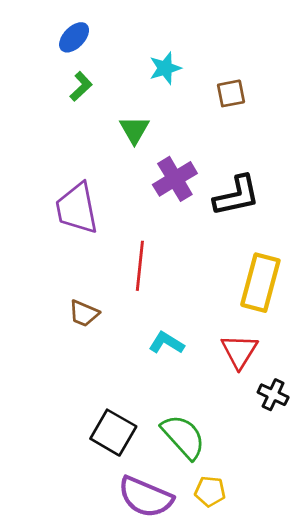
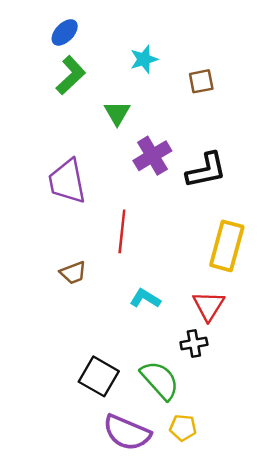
green L-shape: (81, 86) -> (71, 75), size x1.5
brown trapezoid: (84, 313) -> (73, 273), turned -44
black cross: (273, 395) -> (194, 344), moved, turned -35

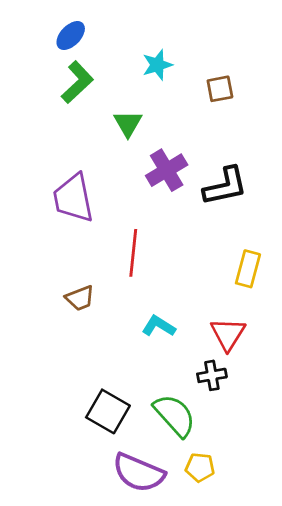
yellow rectangle: (227, 246) -> (248, 269), size x0.7

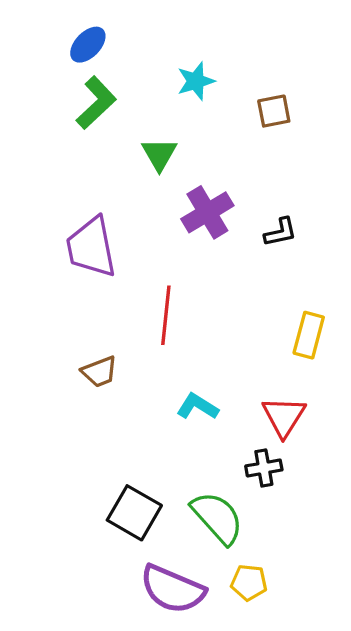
black L-shape: (225, 186) -> (280, 232), size x0.6

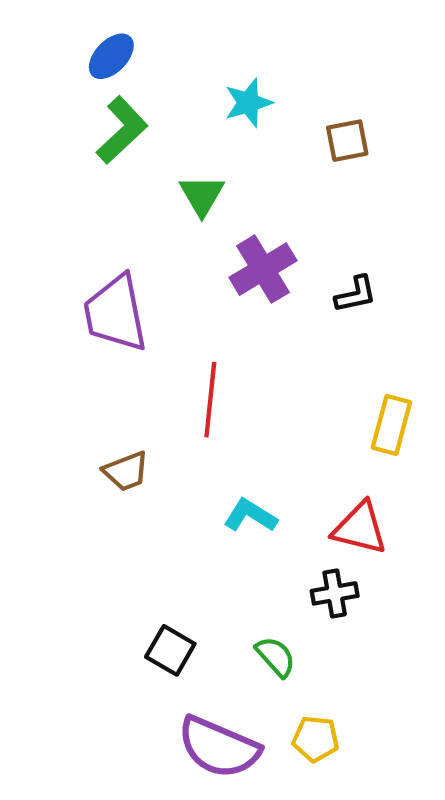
red triangle: (284, 417) -> (360, 528), turned -48
black square: (134, 513) -> (170, 650), size x0.7
green semicircle: (217, 518) -> (276, 657), size x0.6

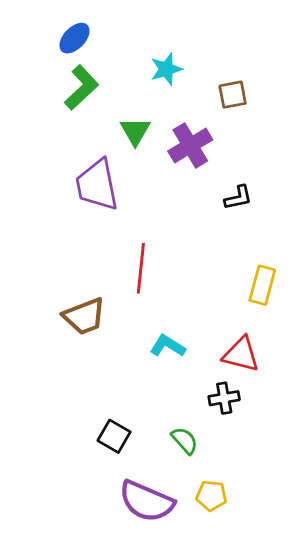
purple cross: (263, 269) -> (190, 145), moved
purple trapezoid: (116, 313) -> (97, 185), moved
brown trapezoid: (126, 471) -> (84, 316), size x1.4

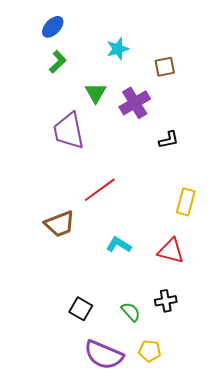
green L-shape: (82, 88) -> (58, 62), size x0.7
red line: (141, 268) -> (100, 190), turned 48
black cross: (224, 398) -> (166, 301), moved

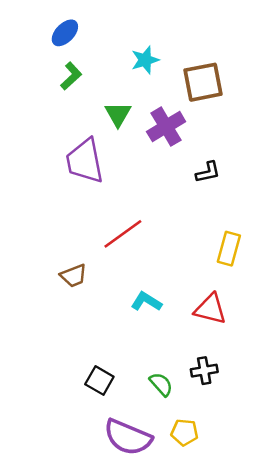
brown square: (165, 67) -> (203, 82), size x1.6
brown trapezoid: (60, 224) -> (74, 276), size x0.7

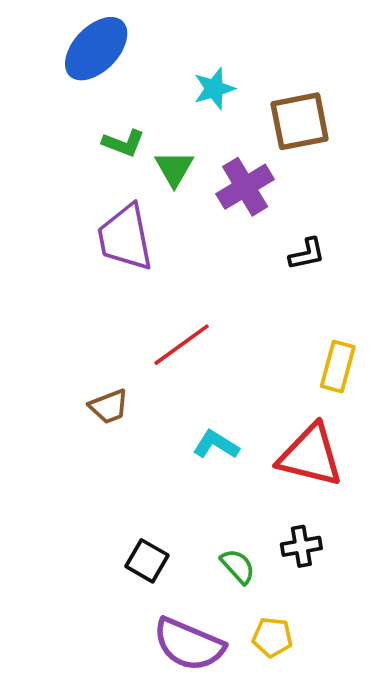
blue ellipse: (65, 33) -> (96, 49), size x1.6
green L-shape: (71, 76) -> (123, 143), moved, turned 64
red triangle: (210, 309) -> (310, 456), size x1.4

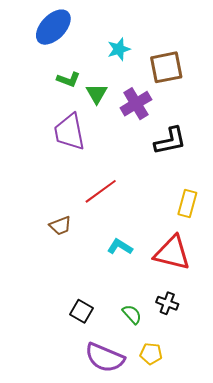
black L-shape: (307, 254) -> (170, 141), size x1.6
black cross: (301, 546) -> (167, 303), turned 30

